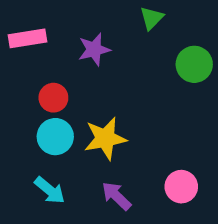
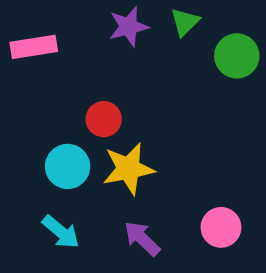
purple star: (94, 50) -> (128, 27), moved
green circle: (194, 64) -> (237, 56), moved
red circle: (53, 98) -> (104, 119), moved

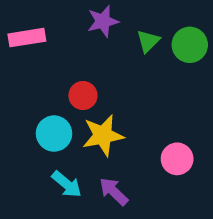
green triangle: (185, 22) -> (148, 41), moved
pink circle: (221, 227) -> (177, 159), moved
cyan arrow: (61, 232) -> (67, 184), moved

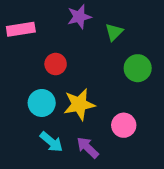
green circle: (190, 45) -> (138, 68), moved
red circle: (83, 96) -> (56, 64), moved
pink circle: (177, 159) -> (124, 125), moved

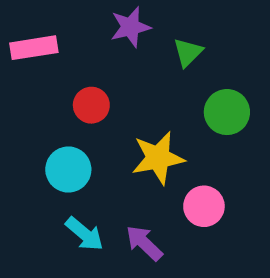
yellow star: (79, 104) -> (158, 158), moved

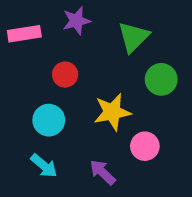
purple star: (130, 27) -> (76, 21), moved
green triangle: (188, 52) -> (133, 37), size x1.5
cyan arrow: (84, 234) -> (44, 166), moved

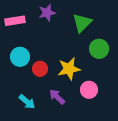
red circle: (65, 75) -> (40, 69), moved
cyan circle: (49, 120) -> (20, 57), moved
purple arrow: (103, 172) -> (57, 97), moved

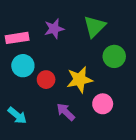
purple star: (47, 13) -> (54, 29), moved
pink rectangle: (15, 21) -> (17, 38), moved
cyan arrow: (27, 102) -> (17, 115), moved

